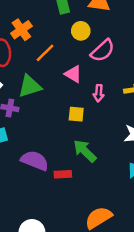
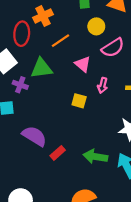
green arrow: (85, 151) -> (95, 157), moved, turned -45
red rectangle: (63, 174) -> (58, 153), turned -48

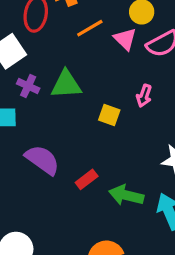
pink triangle: (83, 64) -> (125, 39), moved
green triangle: (41, 68) -> (66, 84), moved
red rectangle: (58, 153) -> (87, 179), moved

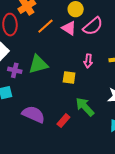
green arrow: (126, 195) -> (85, 107), moved, turned 45

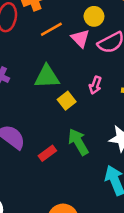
green triangle: (38, 64) -> (47, 77), moved
yellow square: (69, 78) -> (67, 101), turned 32

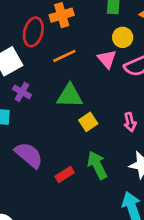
orange line: (51, 29) -> (64, 56), moved
pink arrow: (95, 85) -> (130, 122), moved, turned -36

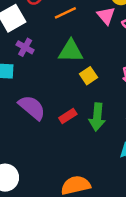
green arrow: (97, 165) -> (97, 117), turned -148
red rectangle: (65, 174) -> (68, 116), moved

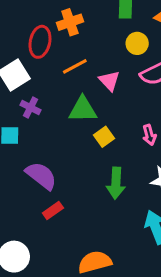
pink triangle: (106, 16) -> (109, 81), moved
red rectangle: (68, 116) -> (53, 210), moved

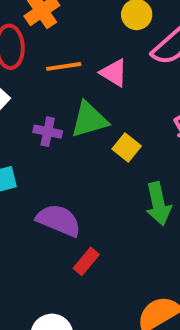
orange line: (75, 66) -> (64, 66), turned 35
purple cross: (31, 108) -> (48, 132), moved

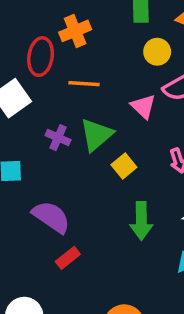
pink triangle: (114, 73) -> (143, 106), moved
green triangle: (89, 120) -> (96, 135), turned -36

